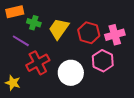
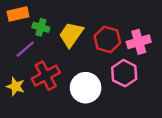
purple line: (21, 41) -> (25, 49), turned -72
yellow star: (13, 83) -> (16, 86), moved

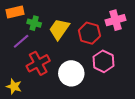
pink cross: (139, 42) -> (116, 20), moved
yellow star: (16, 86) -> (14, 86), moved

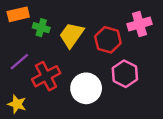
purple line: (21, 41) -> (19, 62), moved

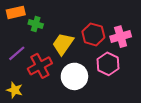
pink cross: (139, 24) -> (121, 37), moved
yellow trapezoid: (72, 35) -> (63, 44), moved

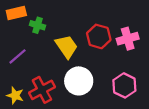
yellow trapezoid: (63, 44) -> (66, 46), turned 110
pink hexagon: (108, 64) -> (124, 85), moved
red cross: (40, 66) -> (42, 90), moved

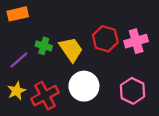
green cross: (38, 25) -> (44, 46), moved
yellow star: (15, 95) -> (17, 91), moved, turned 30

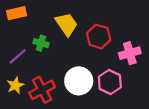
pink cross: (136, 41) -> (130, 53), moved
yellow trapezoid: (71, 49) -> (66, 24), moved
pink hexagon: (132, 91) -> (110, 82), moved

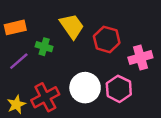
orange rectangle: (17, 13) -> (15, 27), moved
yellow star: (15, 85) -> (16, 104), moved

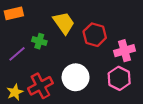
orange rectangle: (15, 27) -> (14, 13), moved
pink hexagon: (119, 89) -> (119, 78), moved

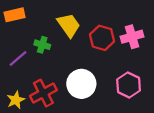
pink cross: (124, 51) -> (132, 37), moved

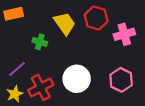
red hexagon: (102, 38) -> (96, 18), moved
purple line: (18, 59) -> (17, 69), moved

